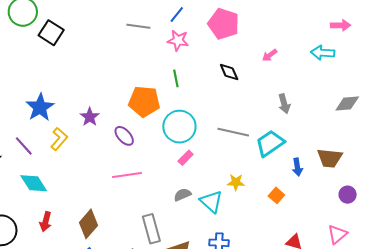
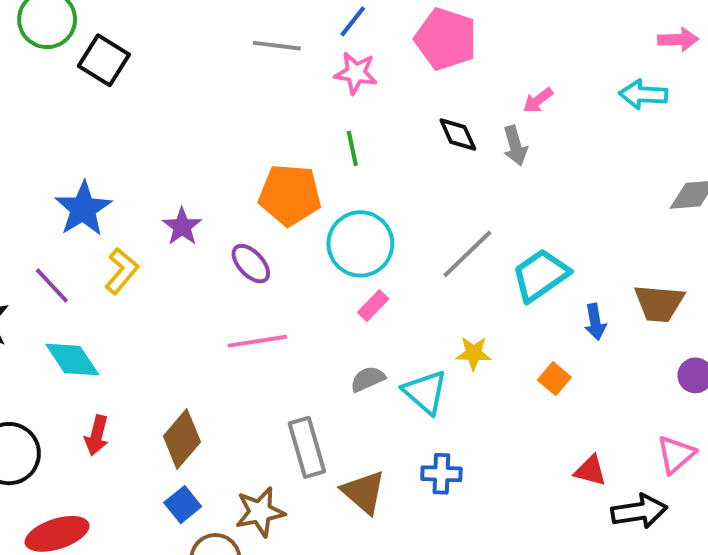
gray arrow: (284, 104) -> (515, 146), moved
gray line: (233, 132) -> (467, 254), turned -56

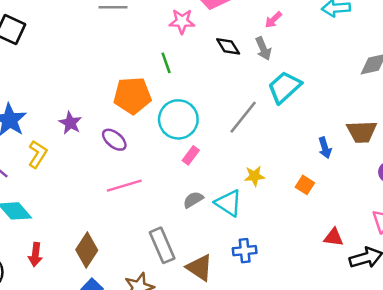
pink star: (356, 73) -> (182, 21), moved
cyan trapezoid: (541, 275) -> (284, 87), moved

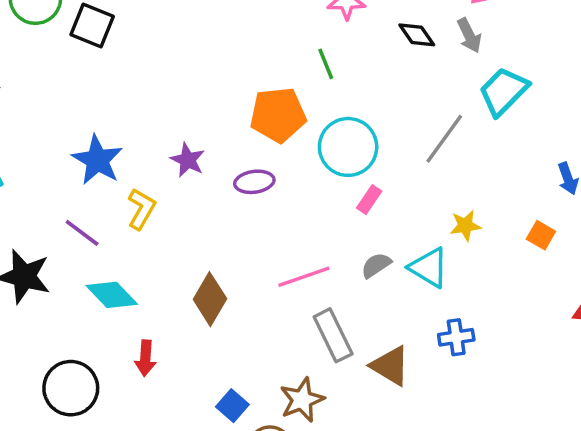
purple ellipse: (114, 140) -> (254, 182), turned -45
pink line: (124, 186) -> (304, 277), moved
brown diamond: (87, 250) -> (210, 299), moved

